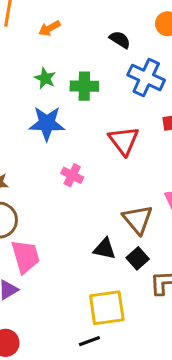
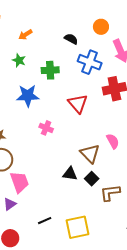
green star: (45, 78) -> (19, 60), moved
yellow square: (107, 308) -> (77, 227), moved
black line: (89, 341) -> (45, 221), moved

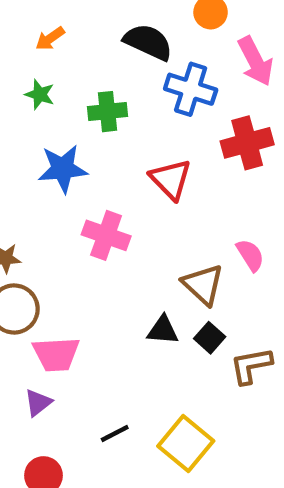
black semicircle: (71, 39) -> (148, 42), size x1.6
pink cross: (46, 128) -> (106, 235), size x1.5
pink trapezoid: (20, 182) -> (56, 354), turned 110
yellow square: (77, 227) -> (186, 444), turned -35

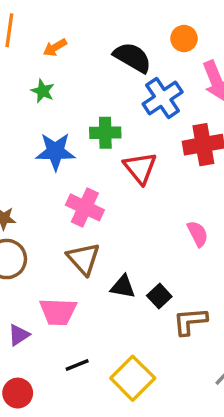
blue cross: (191, 89) -> (163, 98), turned 33
green cross: (108, 112) -> (105, 133), moved
brown triangle: (203, 285) -> (83, 259), moved
pink trapezoid: (56, 354) -> (58, 312), moved

